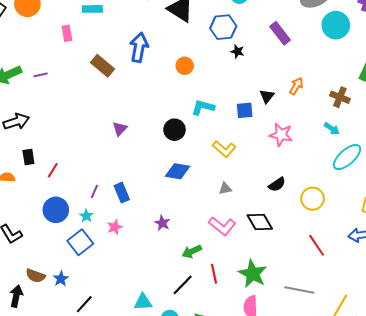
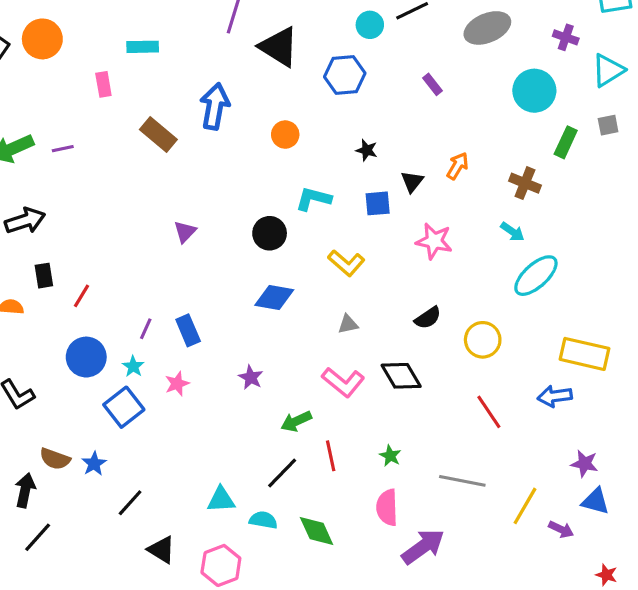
cyan circle: (336, 25) -> (534, 91), moved
purple rectangle: (280, 33) -> (433, 84), size x0.6
black star: (237, 52) -> (367, 150), moved
green star: (253, 274) -> (390, 456), size x0.5

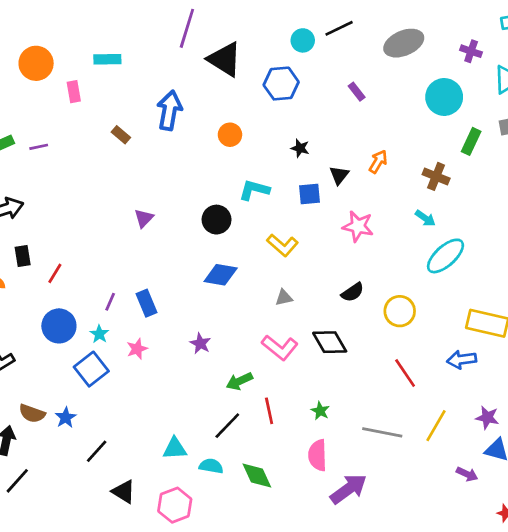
orange circle: (42, 39) -> (36, 63), moved
brown rectangle: (158, 135) -> (121, 135), size x0.6
yellow line: (525, 506) -> (436, 426), moved

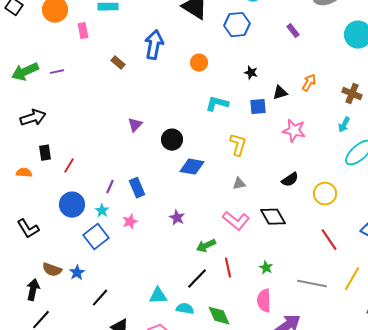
black triangle: (339, 175) -> (280, 93), turned 35
cyan arrow: (425, 218) -> (344, 125), turned 84
black circle: (217, 220) -> (172, 140), moved
yellow L-shape: (283, 245) -> (238, 145), turned -115

